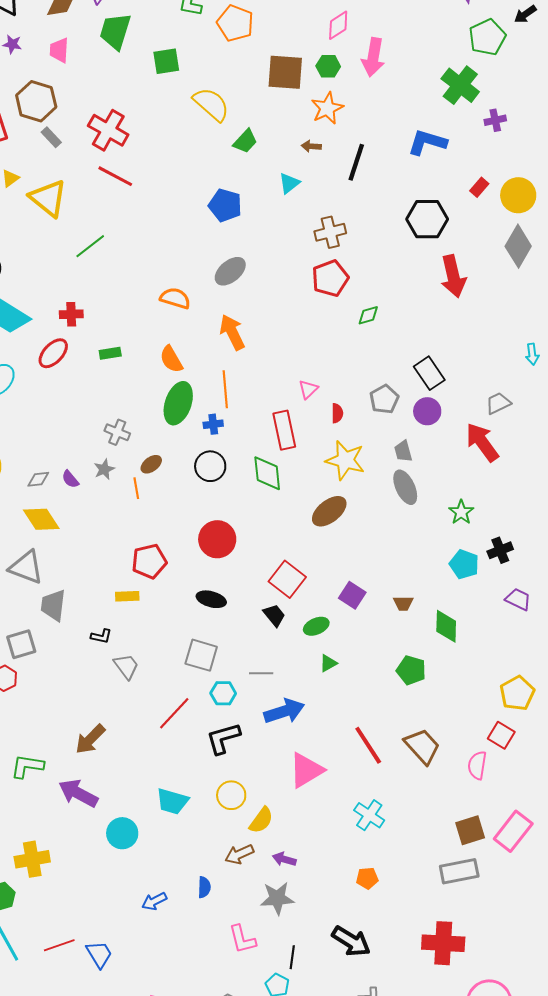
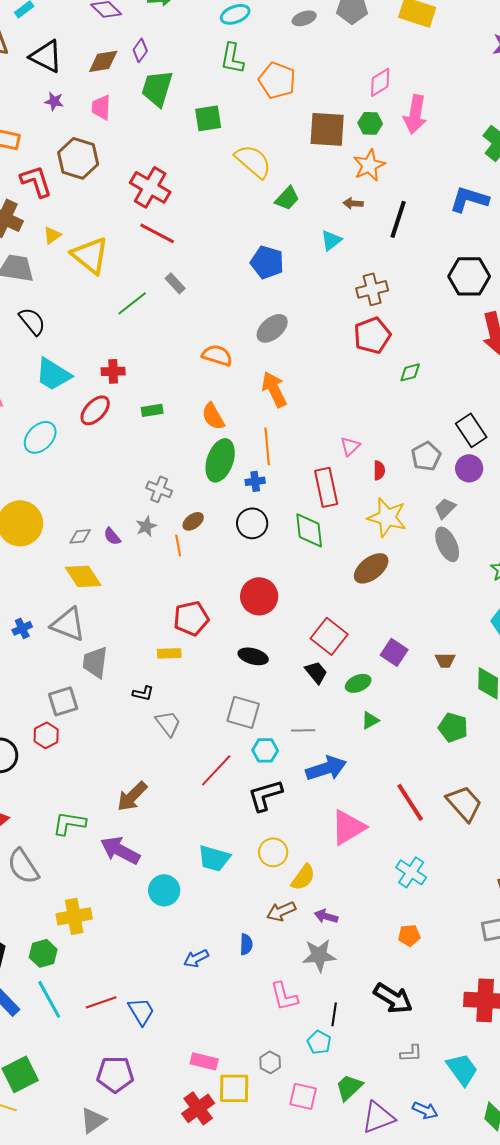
gray rectangle: (51, 137) -> (175, 283), moved
gray trapezoid: (403, 451) -> (445, 508), turned 60

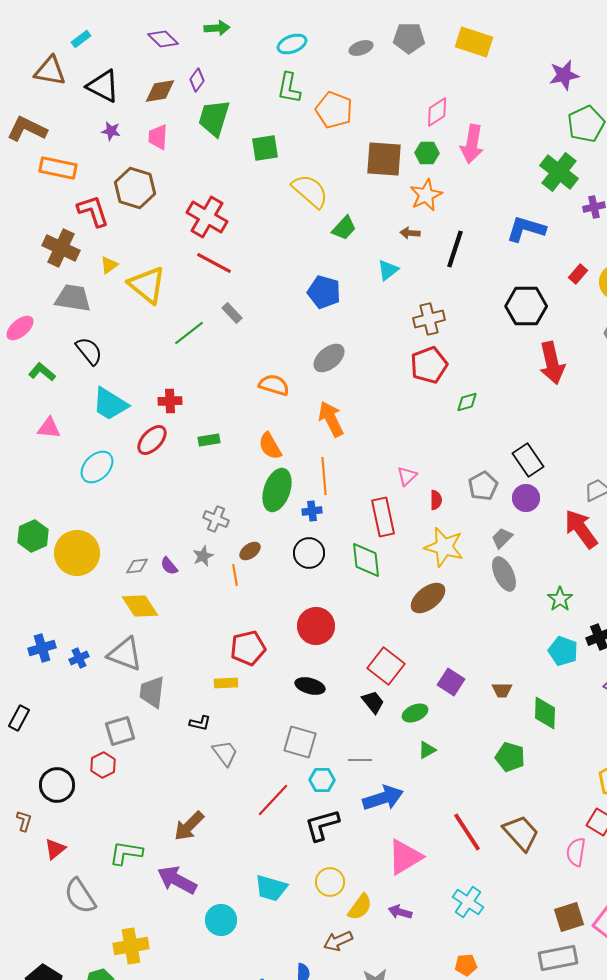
purple arrow: (326, 916) -> (400, 912), moved

